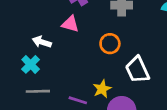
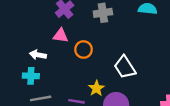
orange circle: (110, 44) -> (84, 49), moved
cyan cross: (31, 64) -> (31, 76), turned -35

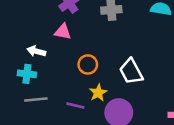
orange circle: (84, 49) -> (88, 64), moved

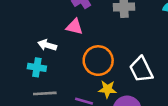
orange circle: (88, 64) -> (98, 61), size x1.5
yellow star: (98, 93) -> (107, 89), turned 30

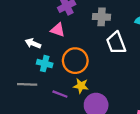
cyan cross: (37, 67) -> (45, 64), moved
white trapezoid: (141, 69) -> (116, 43), moved

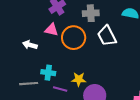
orange circle: (75, 61) -> (74, 38), moved
cyan cross: (45, 64) -> (48, 73), moved

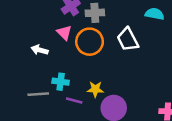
gray cross: (91, 13) -> (95, 13), moved
pink triangle: (51, 30) -> (64, 33), turned 32

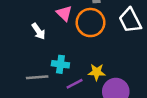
white arrow: (40, 50) -> (38, 31), turned -140
purple line: (74, 100) -> (75, 84), turned -42

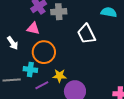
pink triangle: (64, 13) -> (33, 28), turned -32
orange circle: (90, 23) -> (44, 52), moved

